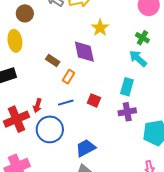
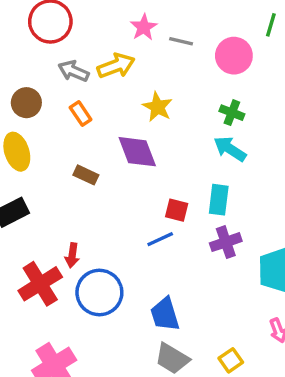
orange rectangle: (69, 77) -> (81, 113), moved, turned -56
red square: (94, 100) -> (177, 210), moved
blue line: (66, 103) -> (160, 239), moved
blue trapezoid: (86, 148) -> (165, 314), turned -70

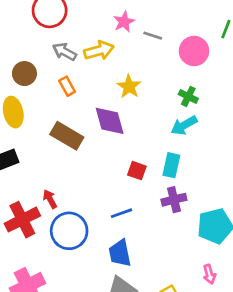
cyan arrow: (230, 149) -> (184, 125), turned -68
brown rectangle: (86, 175) -> (67, 136), size x1.6
blue line: (160, 239) -> (122, 213), moved
red arrow: (72, 255) -> (50, 199), turned 138

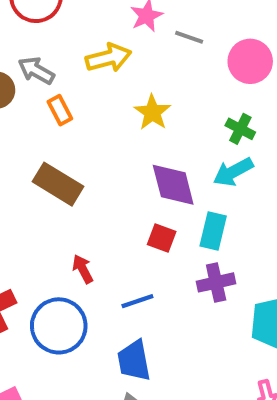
gray arrow: (65, 52) -> (36, 70), moved
purple diamond: (110, 121) -> (173, 185), moved
red arrow: (50, 199) -> (83, 269), moved

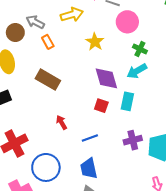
pink circle: (250, 61) -> (127, 22), moved
purple cross: (216, 282) -> (133, 140), moved
blue circle: (59, 326) -> (46, 167), moved

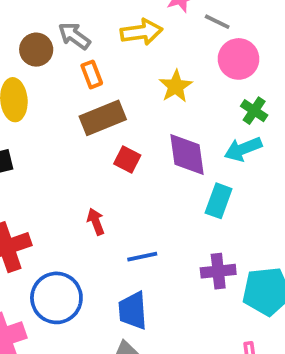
brown rectangle: (48, 80) -> (103, 118), moved, turned -60
red square: (101, 106) -> (127, 159), moved

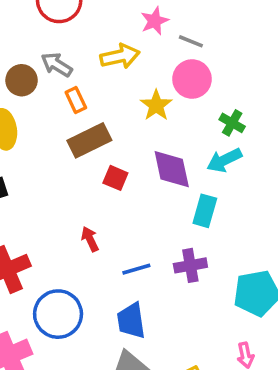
pink circle: (239, 59) -> (192, 79), moved
purple cross: (218, 271) -> (190, 265), moved

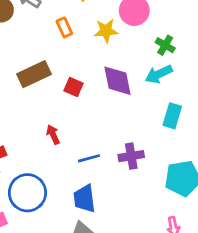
orange rectangle: (76, 100) -> (64, 27), moved
yellow star: (156, 105) -> (106, 31), turned 30
brown rectangle: (89, 140) -> (34, 74), moved
cyan rectangle: (205, 211) -> (172, 116), moved

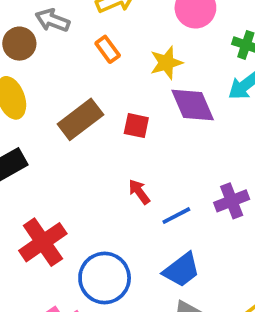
yellow star: (106, 31) -> (166, 63), moved
red arrow: (53, 134) -> (139, 192), moved
blue trapezoid: (84, 199) -> (181, 270), turned -108

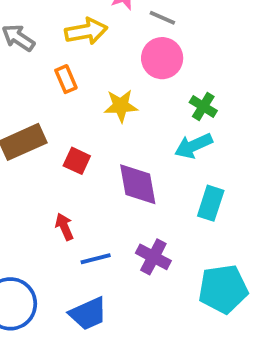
purple diamond: (193, 105) -> (138, 184), moved
purple cross: (232, 201) -> (153, 257), turned 36

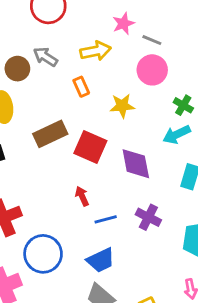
red square: (77, 161) -> (90, 147), size x1.6

